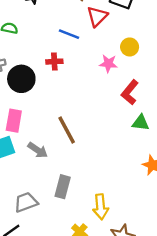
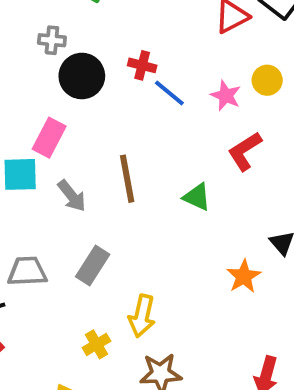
blue line: (69, 34) -> (169, 93), moved
green triangle: (141, 123) -> (197, 197), moved

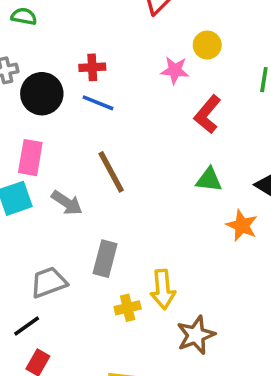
blue line: (169, 93) -> (98, 103), moved
green triangle: (197, 197) -> (209, 180), moved
yellow cross: (97, 344) -> (128, 308), moved, turned 35

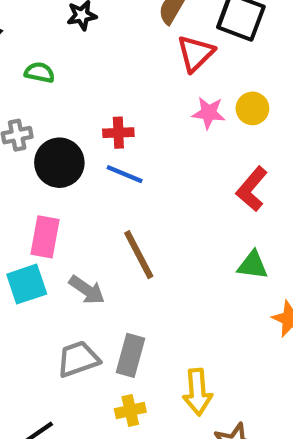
pink star: (175, 70) -> (209, 113), moved
gray trapezoid: (49, 282) -> (78, 359), moved
yellow cross: (128, 308) -> (130, 410), moved

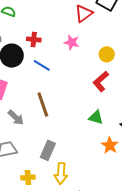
yellow circle: (252, 108) -> (107, 54), moved
pink star: (209, 113) -> (72, 42), moved
red cross: (118, 133) -> (34, 39), moved
gray rectangle: (131, 355) -> (48, 150), moved

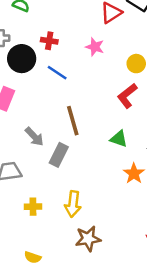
brown line: (43, 104) -> (73, 121), moved
gray arrow: (16, 118) -> (34, 137), moved
gray rectangle: (48, 150) -> (59, 155), moved

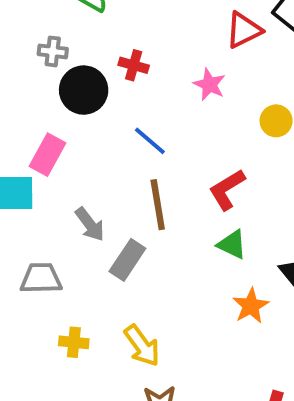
blue line: (57, 73) -> (150, 141), moved
red L-shape: (127, 96) -> (227, 189), moved
yellow arrow: (73, 204) -> (142, 346), turned -50

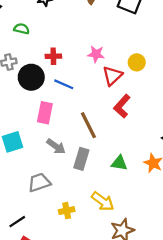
red triangle: (244, 30) -> (112, 76), moved
blue line: (150, 141) -> (64, 84), moved
pink rectangle: (48, 155) -> (45, 113), moved
green triangle: (232, 244) -> (119, 163), moved

